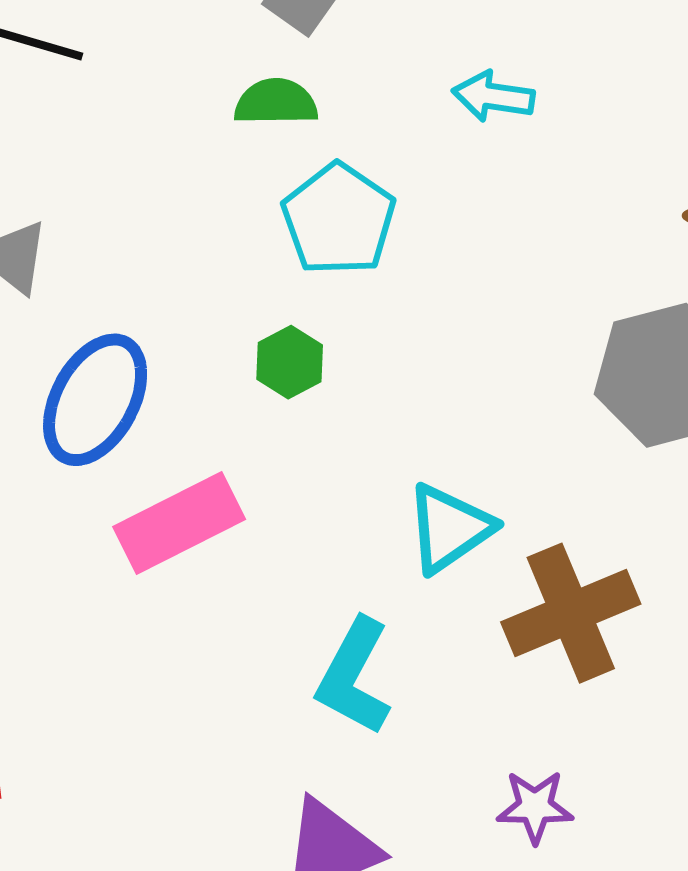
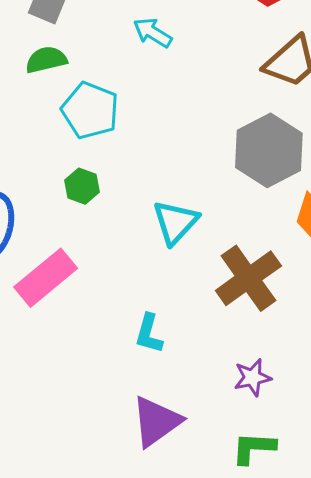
cyan arrow: (493, 96) -> (153, 33), turned 36
cyan triangle: (449, 528) -> (175, 222), moved
cyan L-shape: (354, 677) -> (149, 334), size x0.7

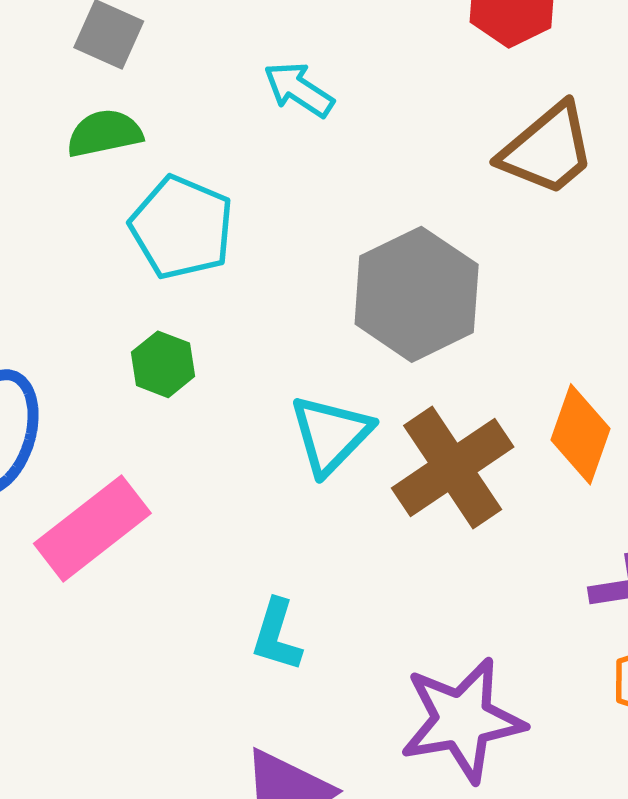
gray hexagon: (269, 150) -> (417, 294), moved
brown cross: (248, 278) -> (453, 467), moved
purple star: (252, 378) -> (462, 720), size x1.8

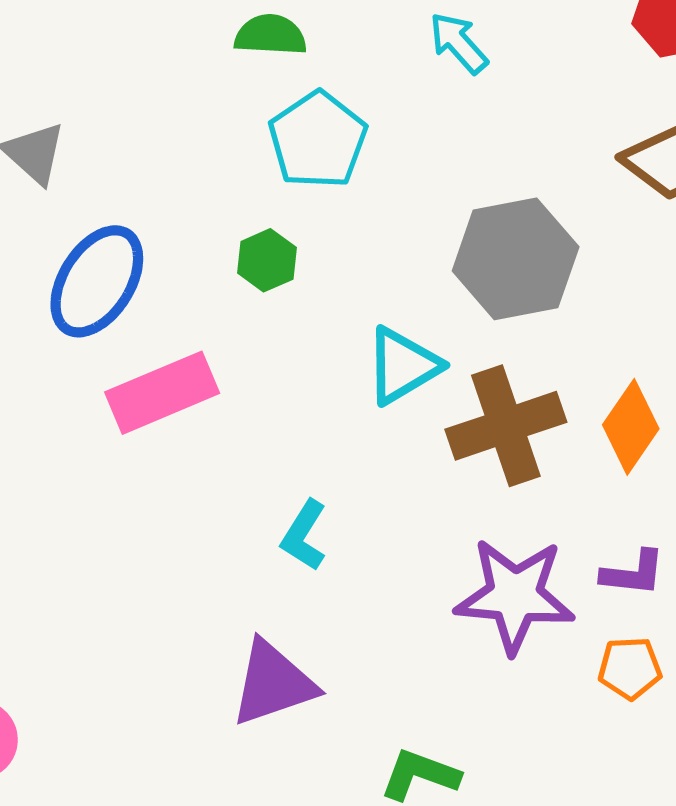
purple star: (462, 720) -> (515, 596), moved

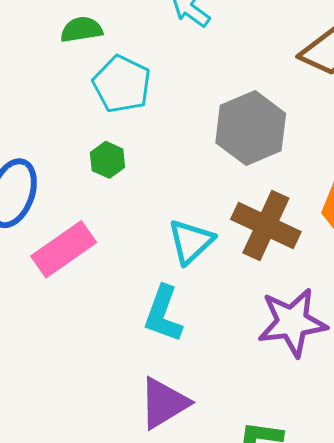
cyan triangle: (403, 366) -> (191, 242), moved
brown cross: (506, 426) -> (266, 225), turned -34
cyan L-shape: (304, 535) -> (163, 314), size x1.4

